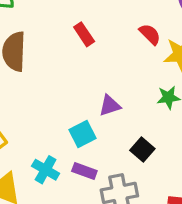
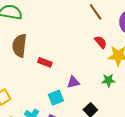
red rectangle: (84, 34) -> (45, 62), moved, turned -40

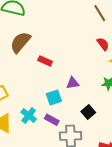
brown semicircle: (19, 46) -> (20, 42), turned 30

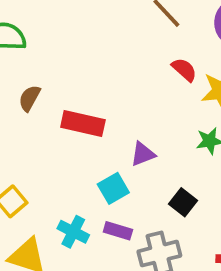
brown semicircle: (20, 42) -> (29, 98), size x0.6
red rectangle: (45, 61) -> (83, 123), size x1.5

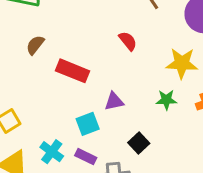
red semicircle: (184, 70) -> (128, 41), moved

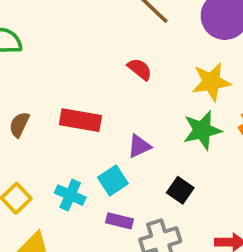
brown semicircle: (35, 45) -> (19, 125), moved
green star: (166, 100) -> (202, 130), size x1.5
cyan cross: (52, 152) -> (70, 195), moved

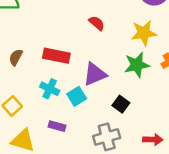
purple triangle: (139, 146) -> (95, 74), size x1.5
cyan cross: (70, 195) -> (50, 89), moved
purple rectangle: (119, 221) -> (57, 126), moved

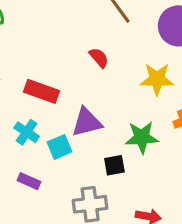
green star: (137, 65) -> (142, 137), moved
black square: (121, 104) -> (114, 165), turned 35

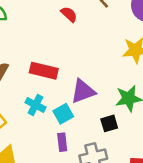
red semicircle: (99, 58) -> (69, 14), moved
purple rectangle: (29, 181) -> (62, 142), moved, turned 66

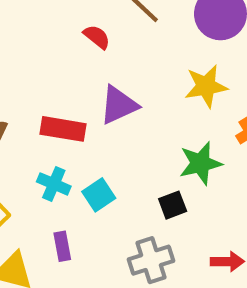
purple triangle: (83, 91) -> (119, 105), moved
purple rectangle: (62, 142) -> (62, 246), moved

